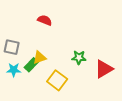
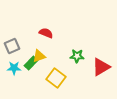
red semicircle: (45, 20) -> (46, 33), moved
gray square: (12, 47) -> (12, 46), turned -35

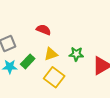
yellow triangle: (39, 56) -> (51, 54), moved

